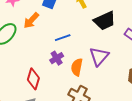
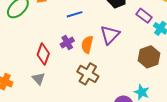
purple cross: (57, 58) -> (67, 43), moved

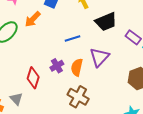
blue line: (75, 14) -> (73, 39), moved
gray triangle: (39, 79) -> (16, 99), moved

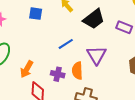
orange arrow: (33, 19) -> (27, 69), moved
purple cross: (57, 66) -> (58, 74), turned -32

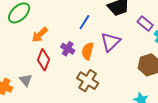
blue line: (66, 44) -> (84, 22), turned -42

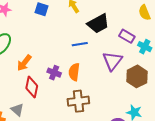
blue line: (84, 22) -> (80, 44), moved, turned 56
purple triangle: (110, 42) -> (112, 61), moved
brown cross: (88, 81) -> (78, 101), turned -30

